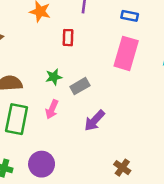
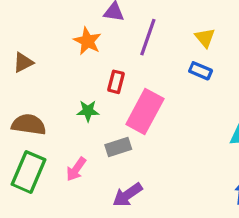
pink rectangle: (126, 53) -> (145, 112), moved
green star: (54, 77) -> (88, 111), moved

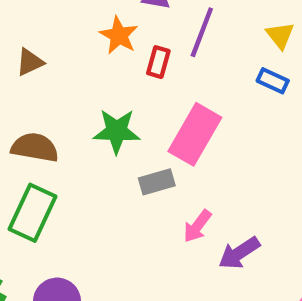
red rectangle: (116, 82) -> (158, 62), moved
green star: (88, 111) -> (117, 131), size x1.5
pink arrow: (76, 169) -> (197, 226), moved
purple arrow: (128, 195) -> (239, 253), moved

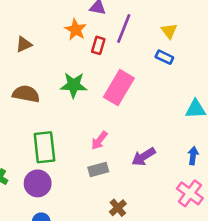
gray rectangle: (157, 182) -> (98, 169), moved
green rectangle: (33, 213) -> (44, 147), moved, turned -32
pink arrow: (197, 226) -> (99, 140), moved

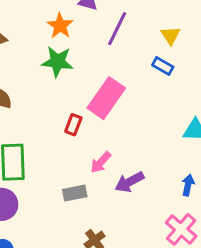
red rectangle: (98, 45) -> (73, 125), moved
green star: (74, 85) -> (57, 62), moved
pink arrow: (99, 140) -> (101, 162), moved

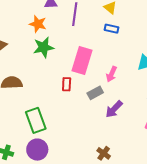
pink arrow: (101, 162) -> (111, 74), moved
gray rectangle: (75, 193) -> (95, 93), moved

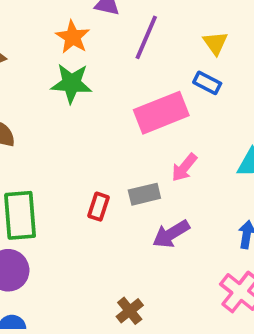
pink rectangle: (82, 61) -> (161, 113), moved, turned 36
red rectangle: (67, 84) -> (99, 207), moved

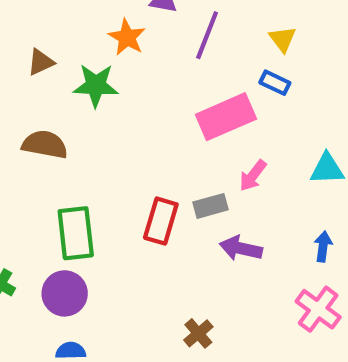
green star: (71, 83) -> (96, 85), moved
red rectangle: (99, 207) -> (161, 221), size x1.5
purple arrow: (171, 234) -> (241, 248), turned 45

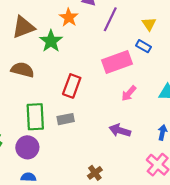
brown triangle: (41, 62) -> (23, 27), size x1.6
green star: (96, 85) -> (51, 41), turned 30
gray rectangle: (210, 206) -> (66, 119), moved
red rectangle: (161, 221) -> (72, 86), moved

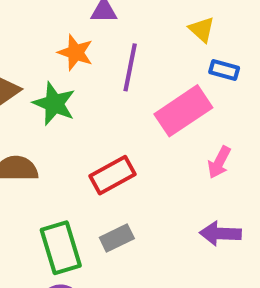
purple line: (110, 19) -> (130, 67), moved
yellow triangle: (149, 24) -> (202, 29), moved
red rectangle: (72, 86) -> (112, 175), turned 55

